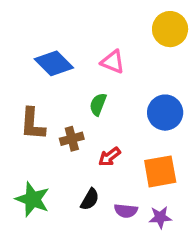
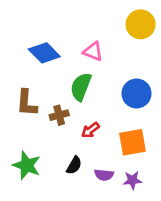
green semicircle: (98, 104) -> (81, 87), size x1.5

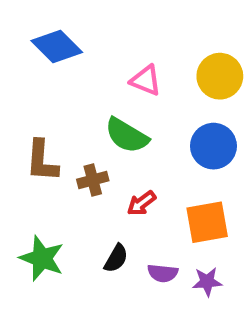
yellow circle: (141, 24) -> (220, 76), moved
blue diamond: (44, 53) -> (57, 46), moved
green semicircle: (81, 87) -> (127, 135), turned -80

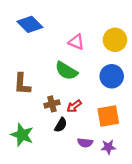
brown cross: (93, 180) -> (52, 104), moved
black semicircle: (116, 258) -> (61, 125), moved

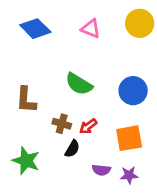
yellow circle: (115, 40) -> (140, 23), moved
pink triangle: (76, 42) -> (91, 29), moved
brown cross: (52, 104) -> (62, 124), turned 32

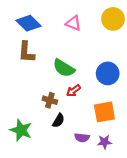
brown L-shape: (26, 100) -> (26, 52), moved
red arrow: (88, 126) -> (73, 91), moved

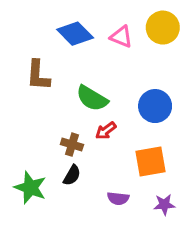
blue diamond: (29, 23) -> (75, 34), moved
pink triangle: (73, 23) -> (121, 37), moved
black semicircle: (58, 121) -> (72, 175), moved
purple star: (104, 142) -> (164, 205), moved

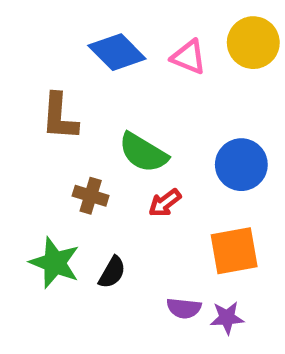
brown cross: (72, 145) -> (91, 196), moved
green star: (30, 188) -> (55, 263), moved
purple star: (164, 205) -> (227, 318), moved

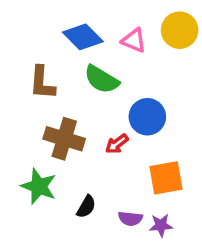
green semicircle: (143, 153) -> (102, 79), moved
blue circle: (241, 165) -> (147, 117), moved
brown cross: (91, 196) -> (64, 139), size x1.6
black semicircle: (112, 272) -> (86, 207), moved

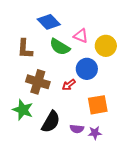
yellow circle: (180, 30) -> (106, 46), moved
pink triangle: (134, 40) -> (81, 36), moved
black semicircle: (86, 207) -> (51, 122), size x1.6

